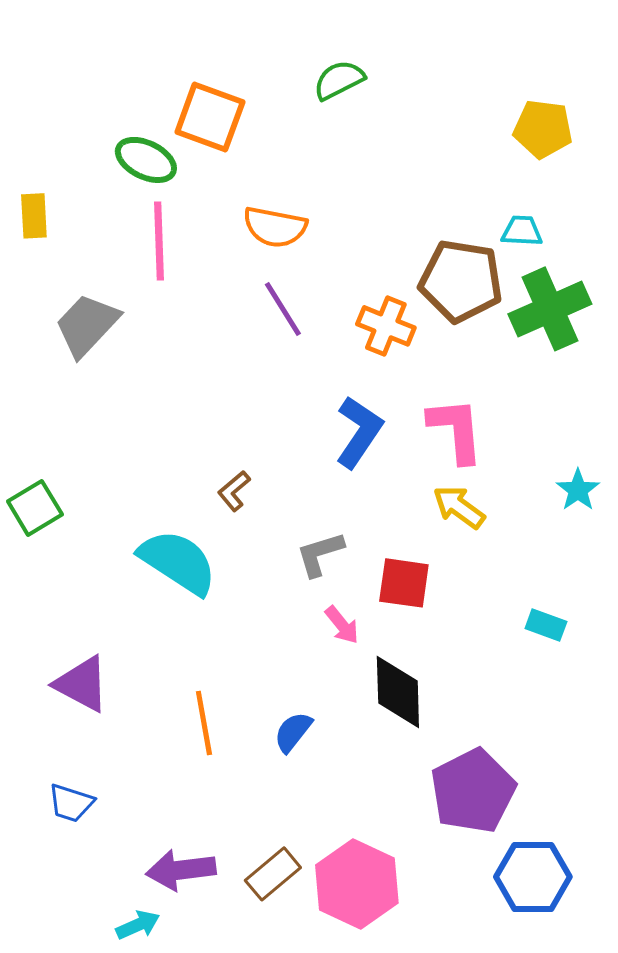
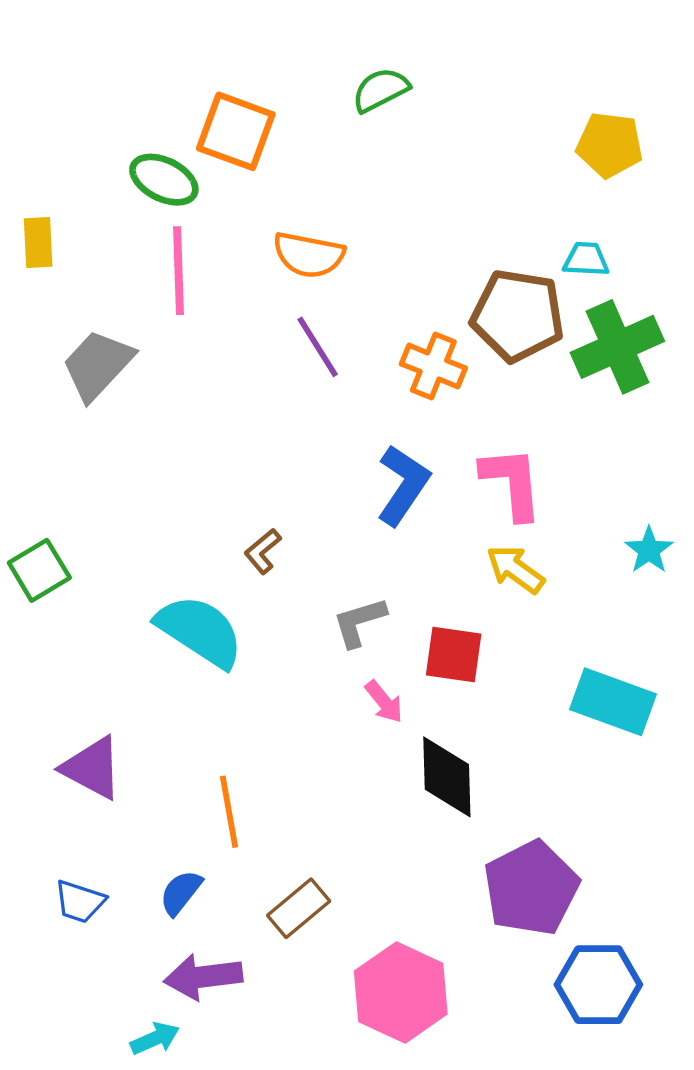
cyan rectangle: (546, 625) -> (613, 702), size x1.8
blue semicircle: (293, 732) -> (181, 893), moved
brown rectangle: (273, 874) -> (299, 908), moved

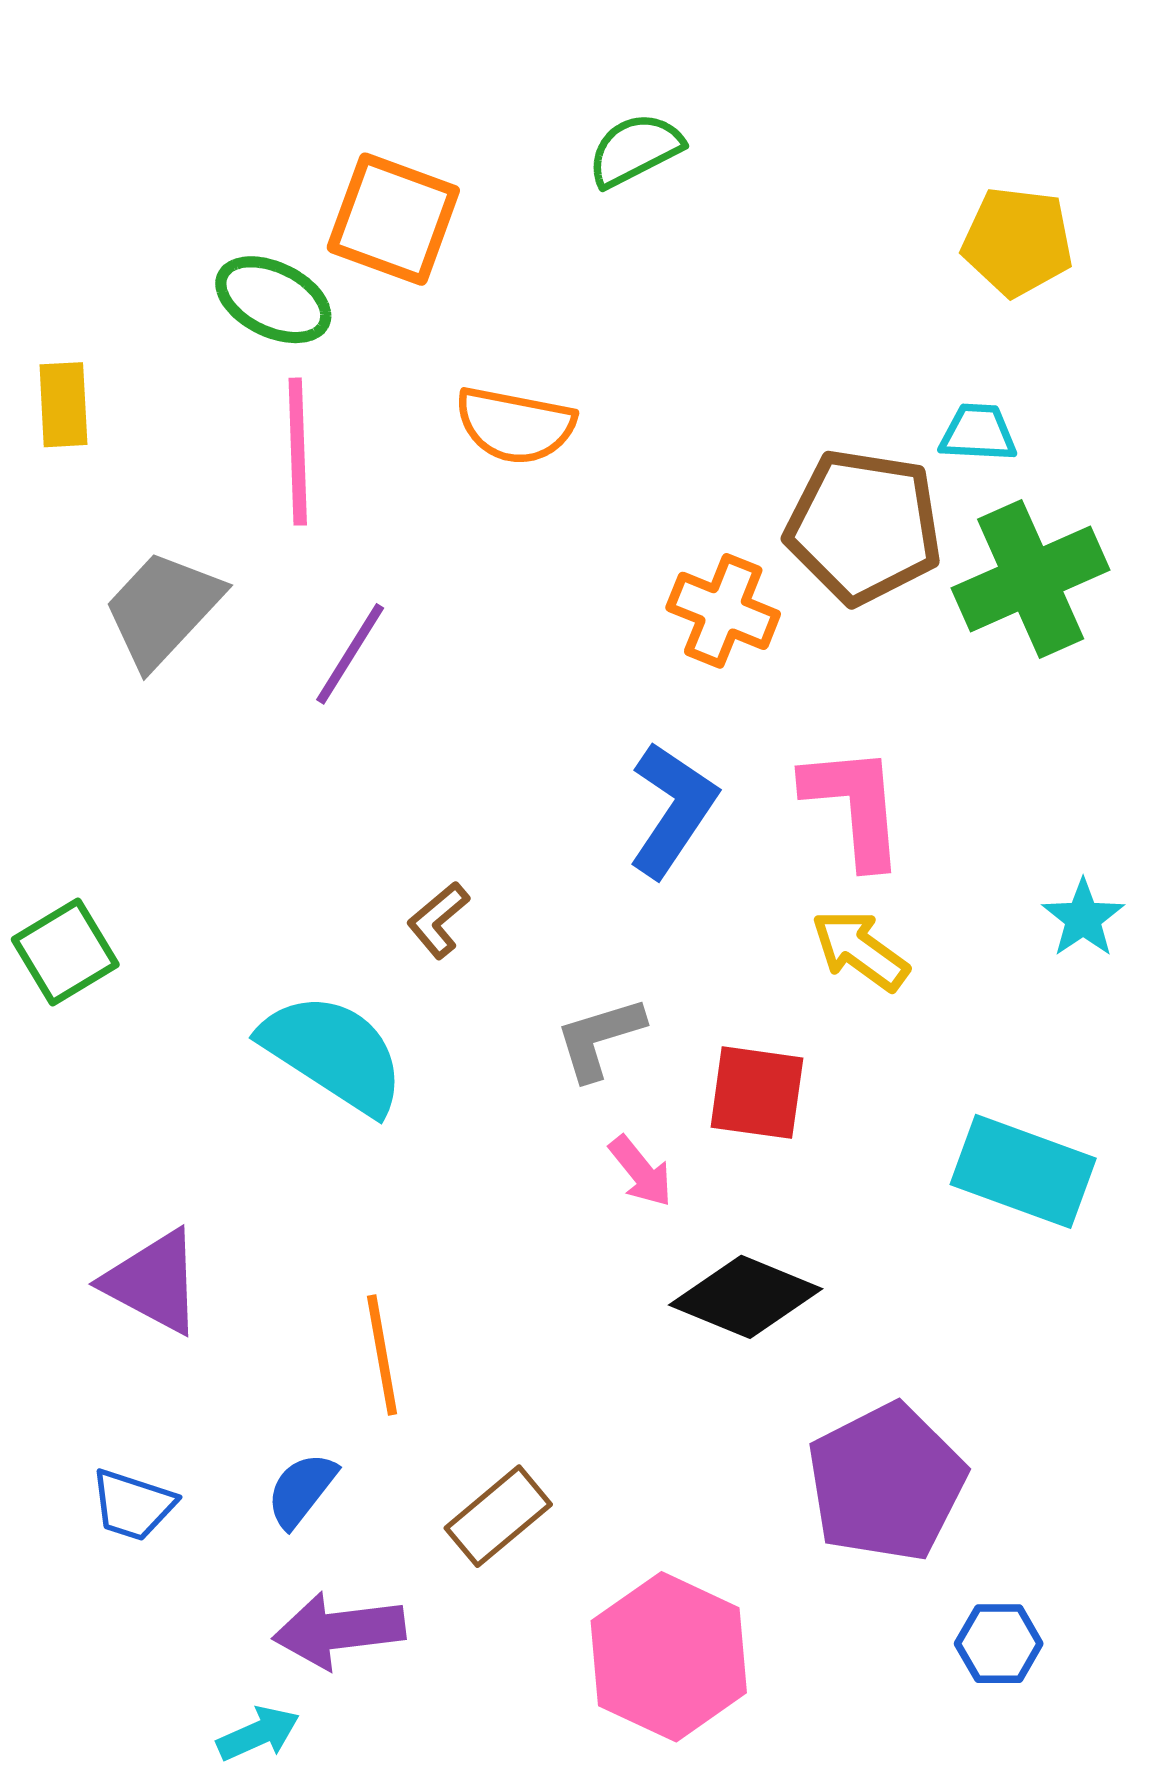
purple line: (318, 347) -> (350, 654), moved, turned 64
black diamond: (447, 777) -> (746, 1297), turned -66
blue hexagon: (598, 985) -> (999, 1644), size x0.6

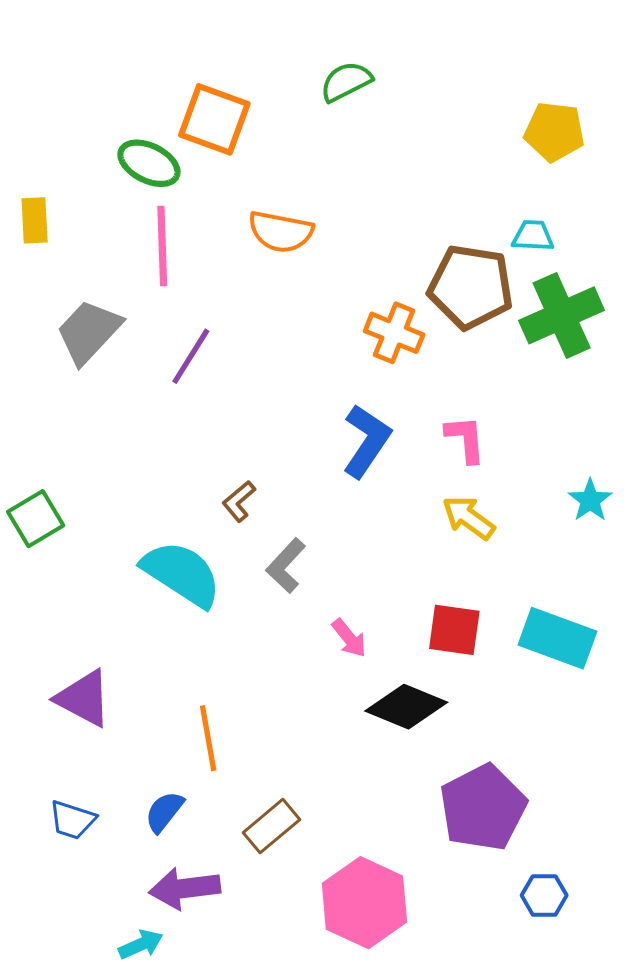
pink L-shape: (854, 806) -> (466, 439), size x0.7
gray L-shape: (599, 1038) -> (286, 566), moved, turned -30
red square: (757, 1093) -> (454, 630), moved

